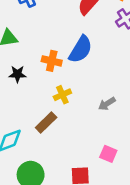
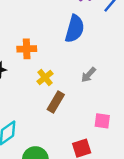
blue semicircle: (81, 49) -> (75, 29), moved
brown rectangle: (46, 123) -> (56, 102), moved

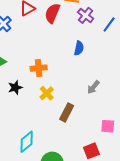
blue semicircle: (75, 29) -> (79, 48), size x0.6
yellow cross: (45, 77) -> (47, 93), moved

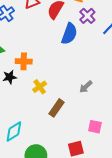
blue semicircle: (79, 48) -> (69, 34), moved, size x1.5
orange cross: (39, 68) -> (24, 61), moved

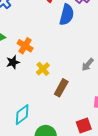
orange cross: (24, 61) -> (25, 46), turned 35

